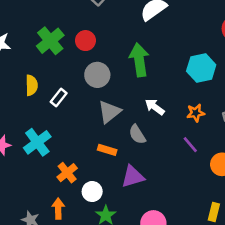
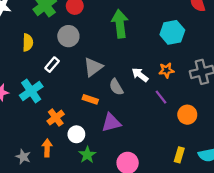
gray circle: (97, 75) -> (68, 36), moved
white rectangle: (59, 98) -> (52, 65), moved
white arrow: (155, 107) -> (140, 75), moved

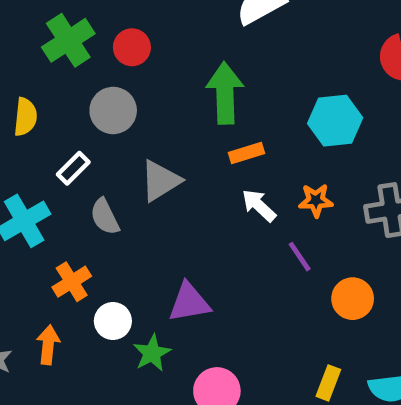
gray semicircle: (116, 87) -> (105, 217), moved
orange rectangle: (90, 99) -> (246, 153), moved, turned -40
green star: (87, 155) -> (152, 353), moved

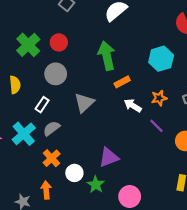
gray semicircle: (105, 217) -> (51, 128), moved, turned 90

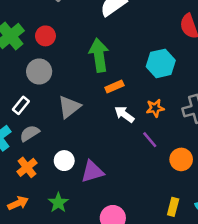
white circle: (74, 173) -> (64, 161), moved
green star: (96, 185) -> (58, 203), moved
orange arrow: (46, 190) -> (18, 203), turned 66

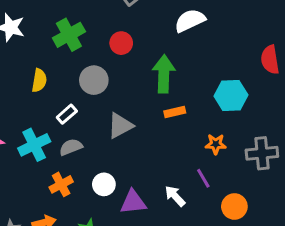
red circle: (45, 36) -> (121, 43), moved
white arrow: (124, 114) -> (175, 196), moved

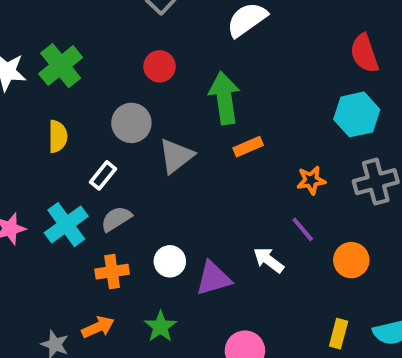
green cross: (69, 35) -> (61, 66), moved
cyan hexagon: (231, 96) -> (357, 114), moved
gray triangle: (120, 126) -> (176, 156), moved
orange cross: (61, 184) -> (112, 272), turned 30

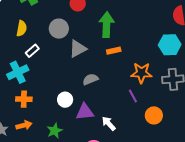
white rectangle: (103, 175) -> (32, 51), moved
orange star: (311, 180) -> (141, 73), size x1.5
gray semicircle: (116, 219) -> (90, 79), moved
white arrow: (269, 260) -> (109, 124), moved
orange cross: (112, 272) -> (24, 99), moved

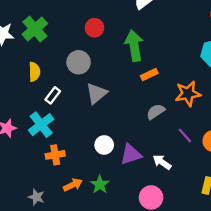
gray triangle: (78, 49) -> (96, 93), moved
gray semicircle: (90, 79) -> (156, 112), moved
purple line: (133, 96) -> (185, 135), moved
orange arrow: (24, 125) -> (73, 185), moved

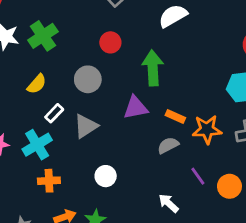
yellow semicircle: (34, 72) -> (37, 84), turned 36
orange rectangle: (149, 74) -> (175, 117), moved, turned 42
gray triangle: (96, 93) -> (86, 126), moved
purple triangle: (131, 154) -> (136, 108), moved

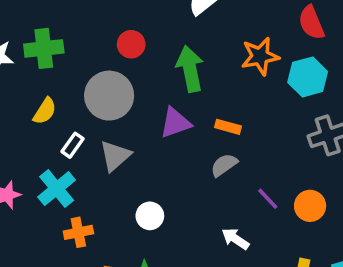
green cross: (43, 36) -> (44, 48), turned 36
gray circle: (88, 79) -> (109, 96), size x1.4
orange star: (207, 129) -> (260, 56), moved

